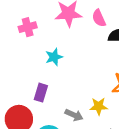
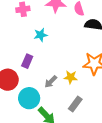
gray arrow: (74, 115) -> (51, 82), turned 104

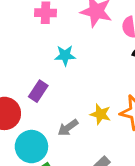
yellow star: (71, 77) -> (100, 114), moved

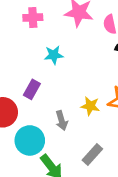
gray arrow: (68, 128) -> (62, 121), turned -66

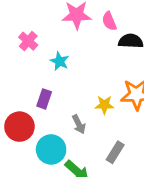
pink cross: (33, 18) -> (28, 41), moved, turned -36
cyan star: (54, 55) -> (60, 61), turned -30

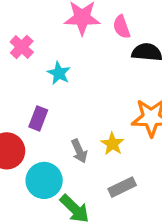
yellow star: (104, 105) -> (112, 144), moved, turned 30
gray rectangle: (115, 152) -> (122, 187), turned 30

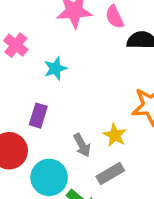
cyan star: (59, 73) -> (55, 68), turned 30
gray rectangle: (122, 187) -> (110, 174), moved

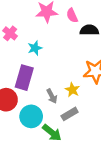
purple rectangle: (38, 116) -> (24, 78), size x1.6

